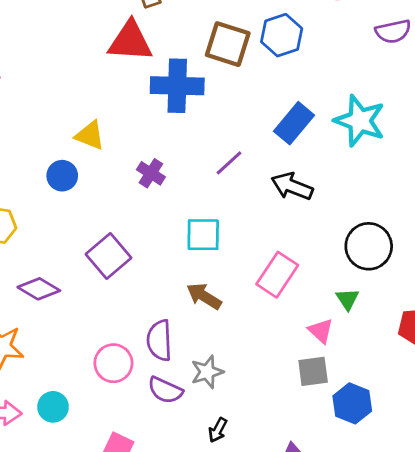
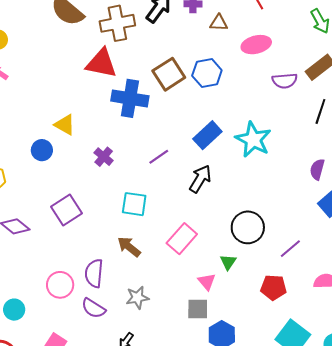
brown square: (228, 44) -> (169, 74), turned 32
black arrow: (292, 186) -> (200, 179), turned 92
gray star: (207, 372) -> (137, 298), moved

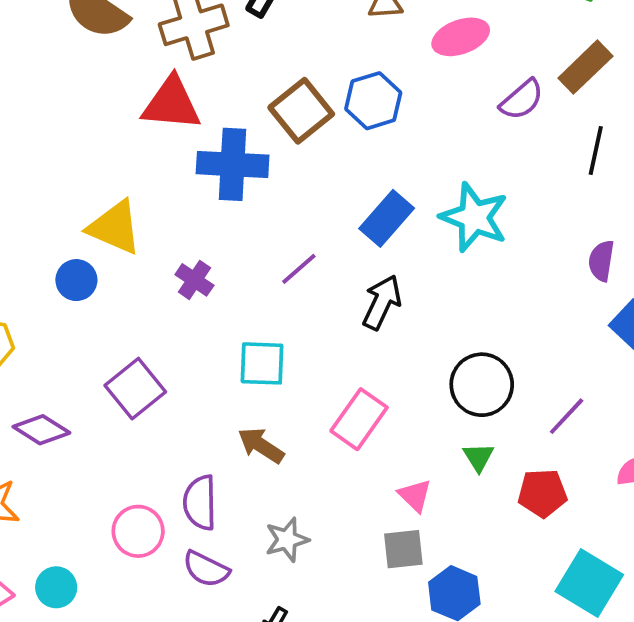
purple semicircle: (285, 81) -> (522, 100), turned -30
yellow triangle: (65, 125) -> (115, 227), size x1.4
green triangle: (228, 262) -> (478, 457), moved

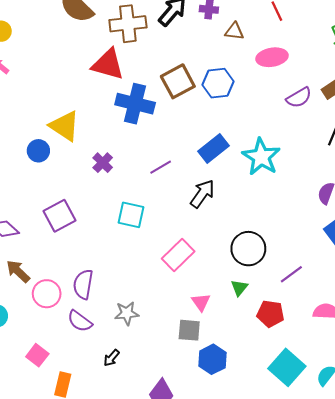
brown arrow: (261, 445) -> (18, 271), moved

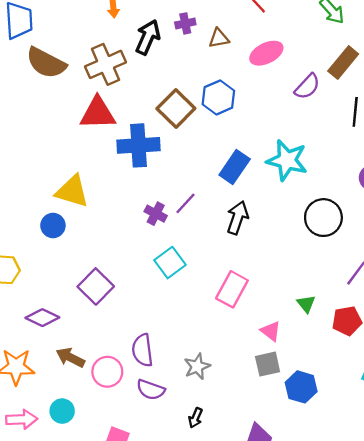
purple cross: (103, 163) -> (156, 214), moved
cyan square: (131, 215) -> (170, 263), turned -32
black circle: (248, 249) -> (323, 218), moved

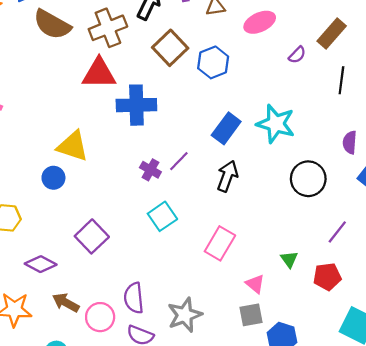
purple semicircle: (307, 86) -> (297, 55), size x0.7
brown square: (176, 108) -> (170, 48), moved
gray star: (197, 366) -> (185, 315), size x1.4

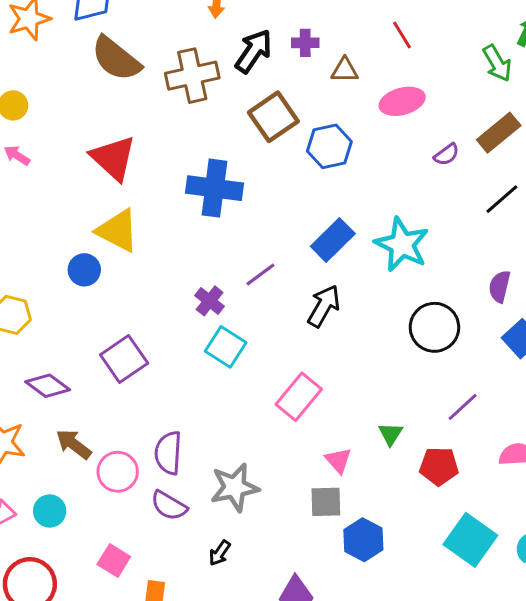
red triangle: (99, 73) -> (113, 158), moved, turned 33
black line: (341, 80) -> (502, 199), turned 32
purple cross: (150, 170) -> (210, 301), moved
cyan square: (162, 216) -> (226, 347), turned -32

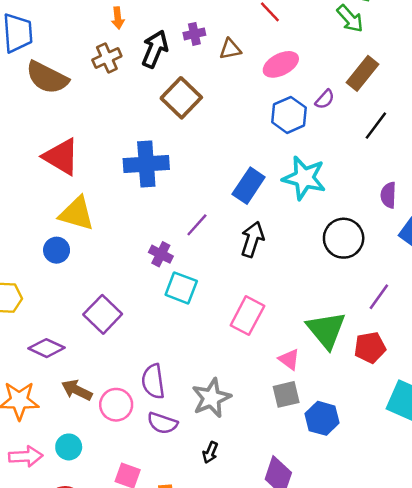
brown cross: (192, 76) -> (107, 58), moved, size x0.7
blue hexagon: (329, 146) -> (289, 115), moved
green triangle: (391, 434) -> (326, 330), size x2.0

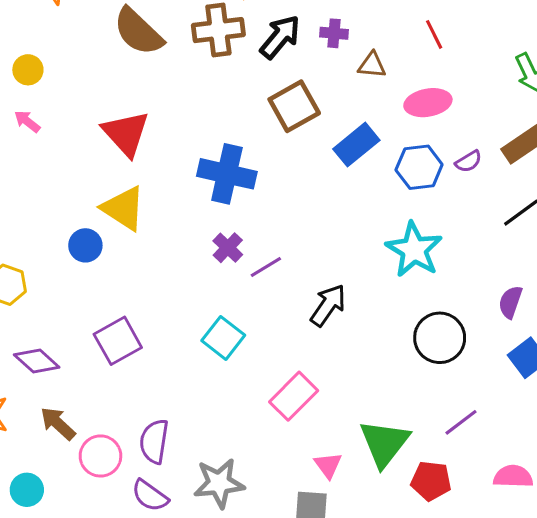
brown cross: (107, 58) -> (218, 30), size x1.4
blue rectangle: (249, 186) -> (356, 145), moved
purple cross: (161, 254) -> (228, 248), moved

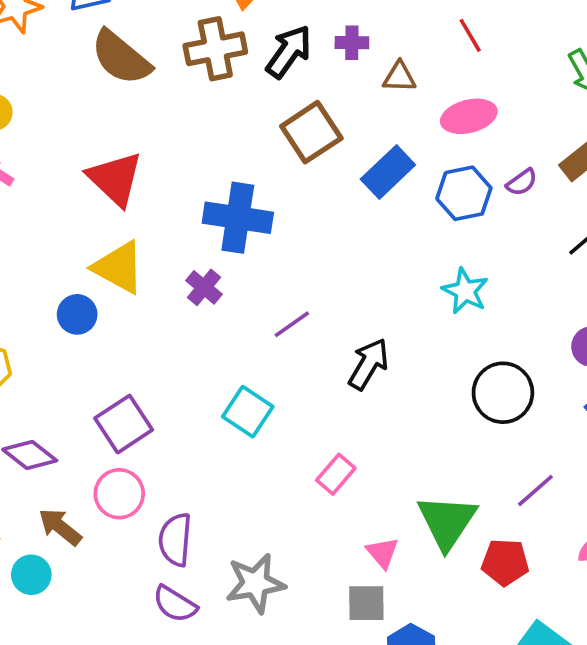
purple cross: (228, 248) -> (204, 287), moved
cyan star: (414, 250) -> (465, 291), size x0.7
pink rectangle: (294, 396) -> (336, 474), size x0.7
pink circle: (100, 456) -> (119, 494), moved
cyan circle: (27, 490) -> (31, 575), moved

